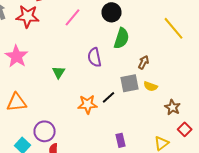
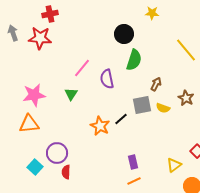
pink line: (72, 17) -> (82, 68), moved
pink star: (16, 56) -> (34, 95), moved, turned 30
orange star: (88, 104) -> (100, 126), turned 30
brown star: (172, 107) -> (186, 98), moved

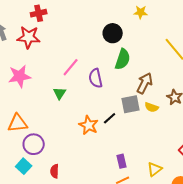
brown arrow: (156, 84) -> (145, 83), size x1.5
pink star: (34, 95) -> (20, 76), moved
purple circle: (57, 153) -> (34, 144), moved
yellow triangle: (174, 165) -> (155, 169), moved

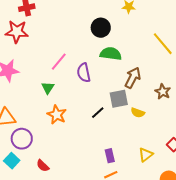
green semicircle: (123, 59) -> (111, 54), turned -100
yellow semicircle: (152, 107) -> (138, 113), moved
orange star: (89, 125) -> (57, 115), moved
yellow triangle: (155, 169) -> (146, 155), moved
red semicircle: (55, 171) -> (43, 166), turned -48

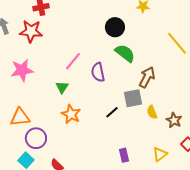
green semicircle: (111, 54) -> (125, 53), turned 30
brown star: (163, 92) -> (174, 120), moved
yellow semicircle: (138, 113) -> (152, 112), turned 48

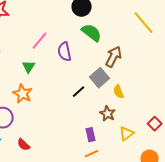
gray square: (133, 98) -> (100, 78), turned -30
orange star: (71, 114) -> (23, 94), moved
brown star: (174, 120) -> (108, 114), moved

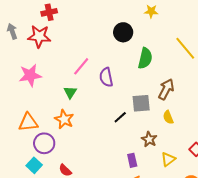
green semicircle: (92, 33) -> (145, 58), moved, turned 65
brown arrow: (114, 57) -> (166, 89), moved
gray square: (100, 78) -> (141, 103), turned 36
yellow semicircle: (119, 92) -> (168, 117), moved

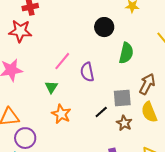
yellow semicircle: (168, 117) -> (149, 112), size x1.5
orange star: (64, 119) -> (61, 114), moved
brown star: (149, 139) -> (124, 123), moved

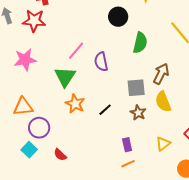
green triangle: (51, 87) -> (65, 77), size x1.6
black line: (101, 112) -> (105, 110), moved

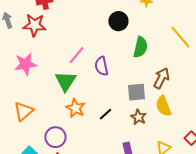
orange triangle: (23, 107) -> (23, 111), turned -35
purple circle: (39, 128) -> (55, 137), moved

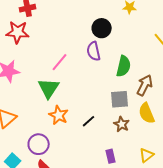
green semicircle: (140, 47) -> (124, 66), moved
purple semicircle: (101, 66) -> (94, 51), moved

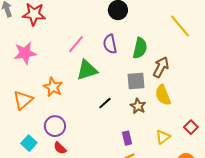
purple semicircle: (94, 51) -> (110, 44), moved
green triangle: (49, 88) -> (87, 70), moved, turned 40
orange star: (59, 115) -> (53, 87), moved

